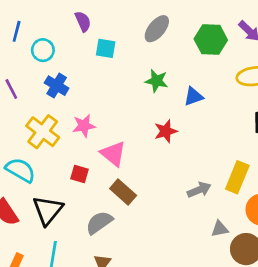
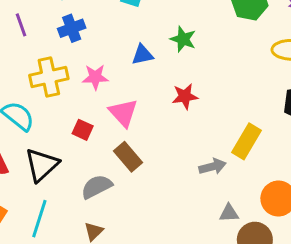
blue cross: (57, 86) -> (72, 28), turned 30
blue triangle: (193, 96) -> (143, 55), moved
yellow cross: (43, 132) -> (49, 77), turned 32
yellow rectangle: (237, 177) -> (246, 141), moved

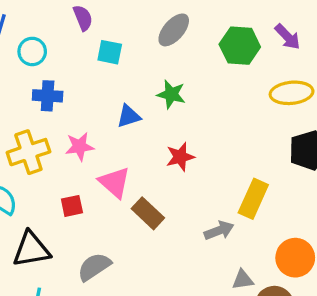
blue cross: (72, 28) -> (48, 96), turned 30
red square: (83, 130) -> (72, 206), turned -30
brown rectangle: (128, 157) -> (148, 213), moved
black triangle: (42, 165) -> (31, 249), turned 39

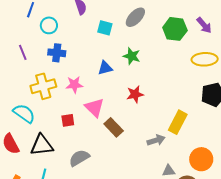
cyan square: (110, 52) -> (105, 28), moved

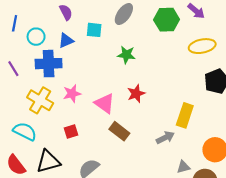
blue cross: (57, 53) -> (49, 64), size x1.4
blue triangle: (105, 68) -> (66, 41), moved
yellow cross: (43, 86) -> (40, 100), turned -35
pink triangle: (94, 108) -> (105, 103), moved

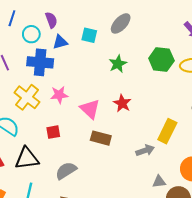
purple semicircle: (66, 12) -> (51, 20), moved
green hexagon: (167, 20) -> (161, 59), moved
green star: (126, 55) -> (118, 64), turned 30
red star: (136, 94) -> (122, 103), turned -30
brown rectangle: (119, 131) -> (101, 138), turned -30

